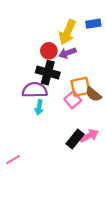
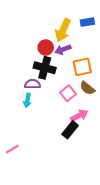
orange square: (80, 87) -> (82, 67), moved
purple semicircle: (35, 90) -> (32, 84), size x0.7
cyan arrow: (39, 107) -> (27, 100), moved
pink arrow: (89, 136) -> (79, 116), moved

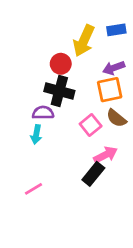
purple arrow: (63, 50) -> (114, 68), moved
pink line: (12, 149) -> (34, 189), moved

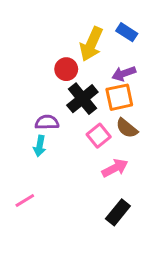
blue rectangle: (116, 30) -> (127, 32), turned 42
black cross: (59, 91) -> (82, 99), moved, turned 36
black rectangle: (93, 174) -> (118, 212), moved
pink line: (34, 189) -> (25, 201), moved

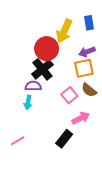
blue rectangle: (127, 32) -> (89, 23), turned 48
red circle: (66, 69) -> (47, 49), size x1.5
black cross: (82, 99) -> (42, 69), moved
black rectangle: (118, 212) -> (64, 139), moved

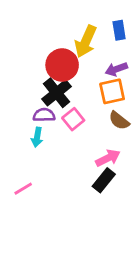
pink square: (69, 95) -> (73, 119), moved
black rectangle: (64, 139) -> (104, 180), moved

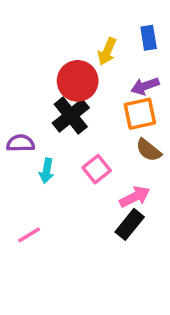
yellow arrow: (86, 41) -> (107, 51), size x0.7
purple semicircle: (44, 115) -> (21, 143), moved
pink square: (73, 119) -> (97, 169), moved

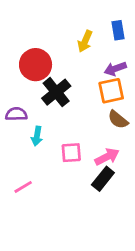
red circle: (78, 81) -> (36, 65), moved
pink square: (97, 169) -> (71, 153), moved, turned 35

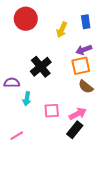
red circle: (36, 65) -> (26, 19), moved

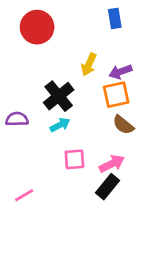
blue rectangle: (86, 22) -> (115, 18), moved
yellow arrow: (62, 30) -> (89, 64), moved
cyan arrow: (27, 99) -> (60, 125), moved, turned -128

